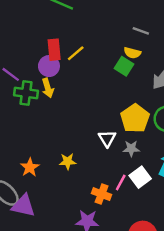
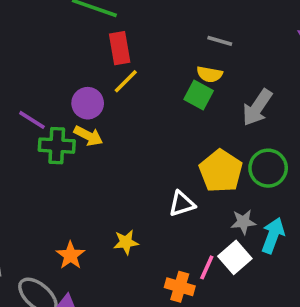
red rectangle: (54, 50) -> (120, 48), moved
yellow arrow: (48, 88) -> (88, 136), turned -42
white triangle: (107, 138) -> (182, 204), turned 48
gray star: (131, 149) -> (243, 222), moved

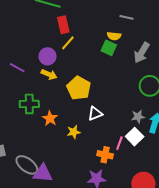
gray line: (220, 41) -> (126, 17), moved
green cross: (57, 146) -> (29, 104), moved
yellow pentagon: (221, 171) -> (79, 88), moved
white triangle: (182, 204) -> (95, 114), moved
orange star: (70, 255) -> (50, 118), moved

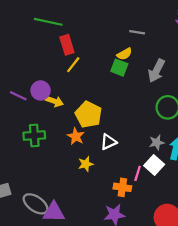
yellow semicircle: (114, 36) -> (124, 54), turned -32
purple circle: (47, 56) -> (41, 90), moved
orange star: (50, 118) -> (76, 136), moved

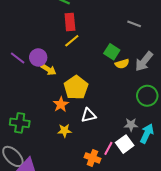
yellow semicircle: (124, 54) -> (122, 64), moved
green cross: (34, 136) -> (20, 123), moved

